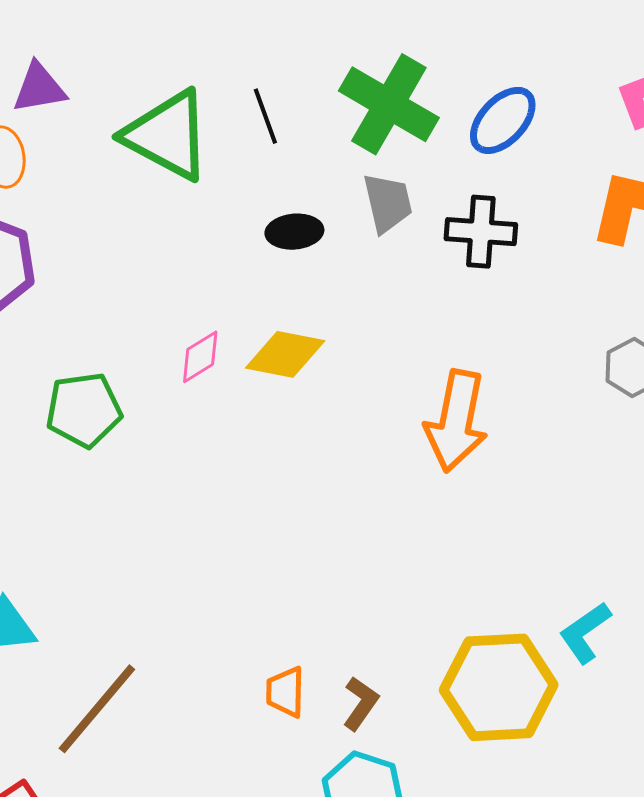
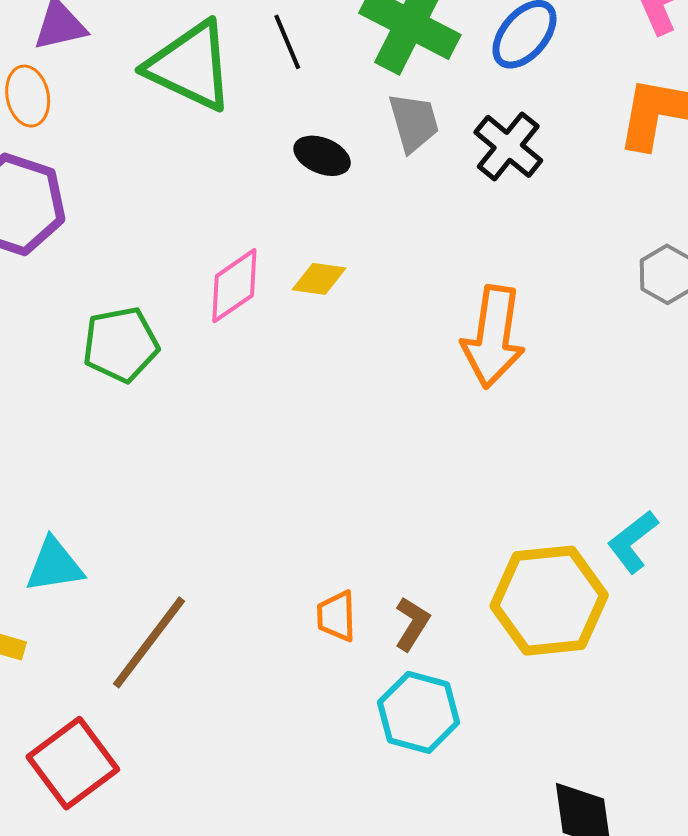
black ellipse: (294, 232) -> (322, 156), turned 30
black cross: (481, 232) -> (508, 146), turned 38
yellow diamond: (285, 354) -> (319, 279), size x0.7
pink diamond: (200, 357) -> (234, 286), size x1.4

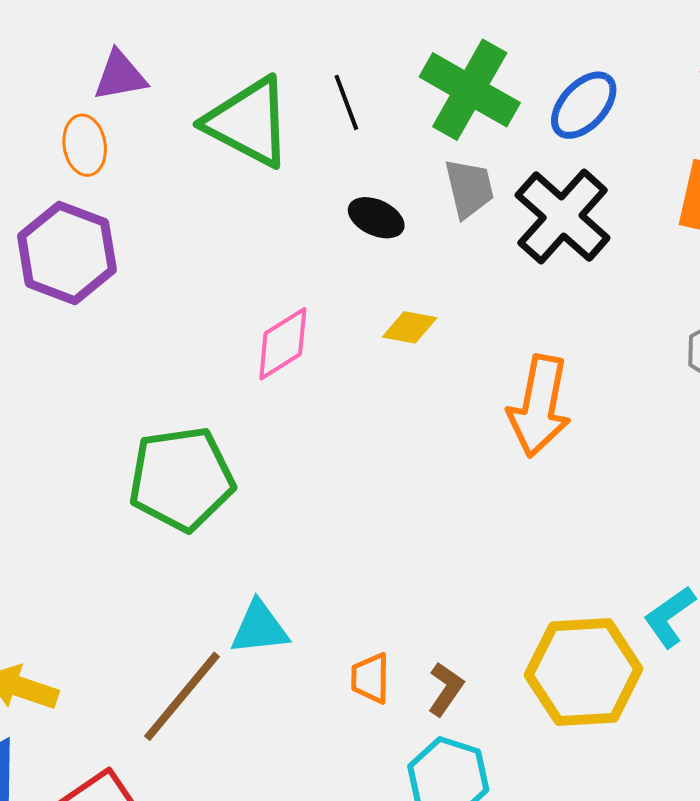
black cross: (508, 146) -> (563, 216), size x1.4
yellow diamond: (319, 279) -> (410, 327), moved
green pentagon: (121, 345) -> (181, 479), moved, size x1.4
cyan triangle: (54, 565) -> (260, 628), moved

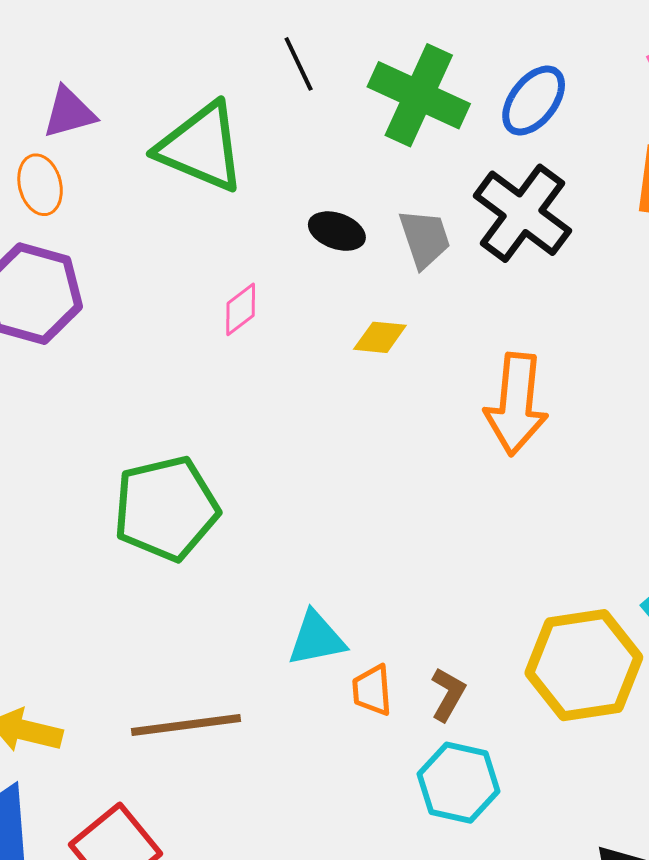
black line: (346, 102) -> (299, 64), moved
gray trapezoid: (469, 188) -> (425, 239), moved
pink diamond: (283, 344) -> (241, 309), moved, size x0.7
cyan triangle: (260, 628) -> (316, 639), moved
brown line: (182, 696) -> (186, 725), turned 48

